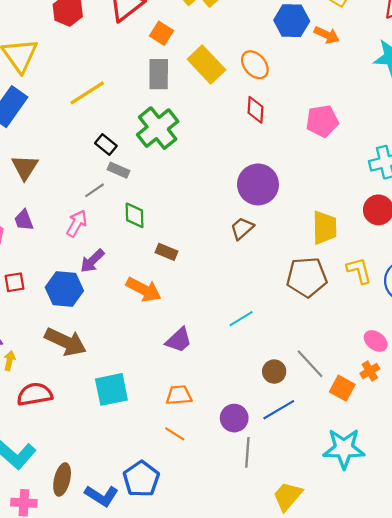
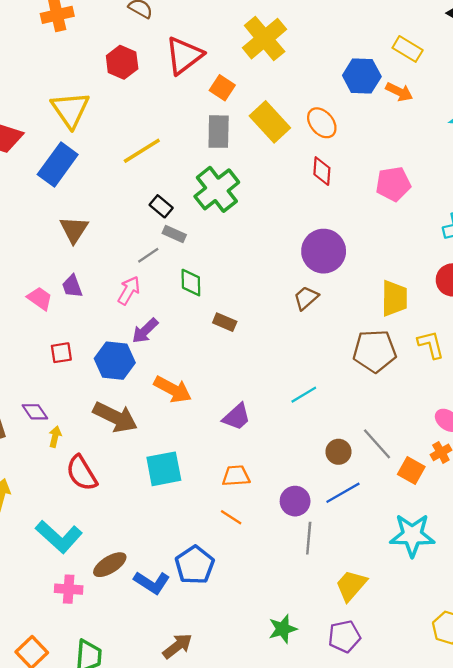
orange arrow: (144, 290) -> (173, 389), moved
red semicircle: (35, 394) -> (82, 473), turned -112
brown ellipse: (62, 479) -> (110, 565), turned 44

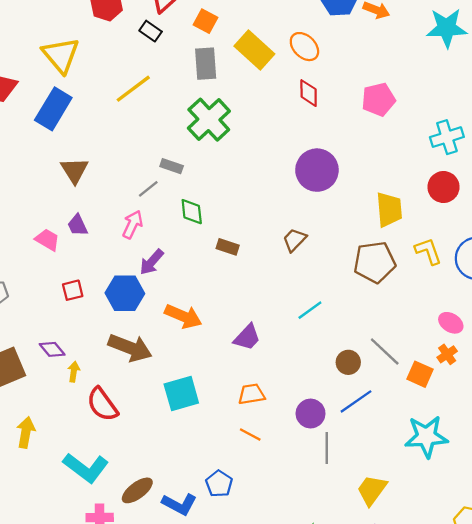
black rectangle: (161, 206) -> (151, 31), moved
brown trapezoid: (306, 298) -> (294, 240), moved
blue pentagon: (195, 565) -> (219, 484), size x0.7

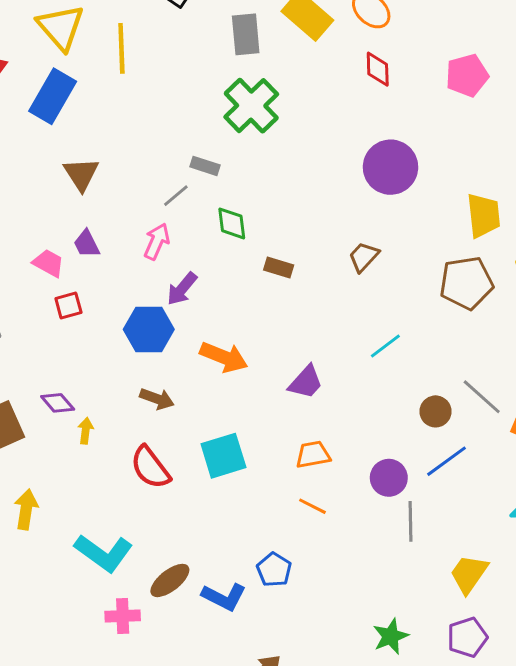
yellow line: (133, 89) -> (121, 48), moved, turned -54
red square: (73, 290) -> (68, 305), moved
brown arrow: (130, 348) -> (157, 399), size x0.6
red semicircle: (102, 404) -> (150, 467), moved

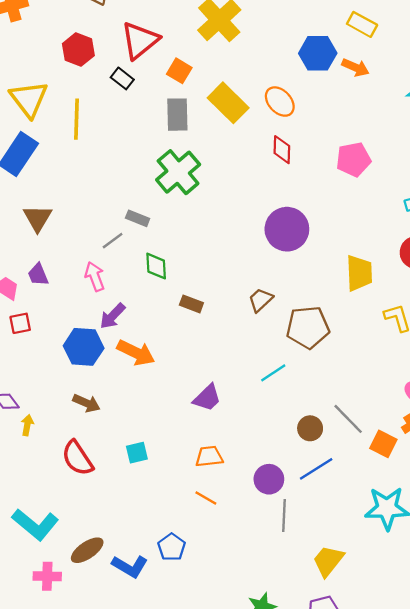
pink arrow: (157, 241) -> (95, 276), turned -48
brown pentagon: (466, 283) -> (308, 327), moved
orange arrow: (224, 357) -> (136, 353), moved
cyan square: (223, 456) -> (137, 453), size x0.6

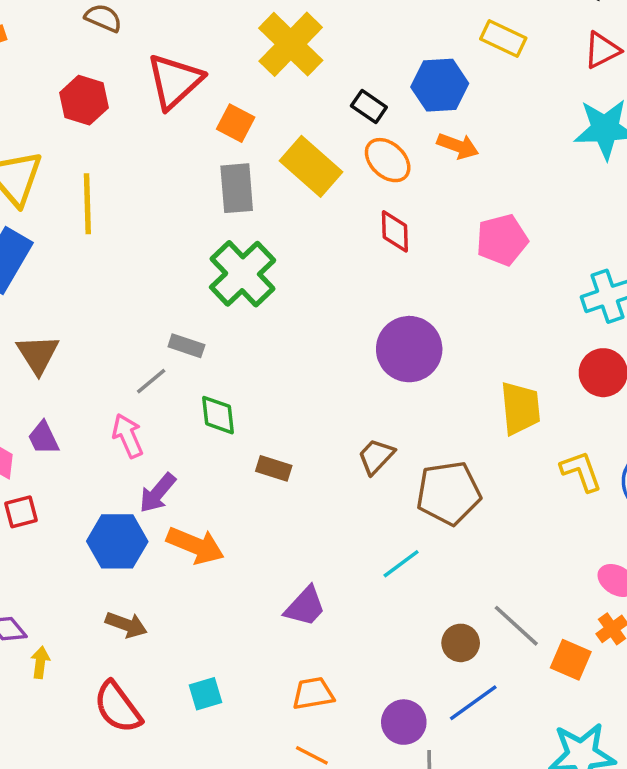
orange arrow: (355, 67) -> (458, 146), moved
black rectangle: (122, 78) -> (369, 106), moved

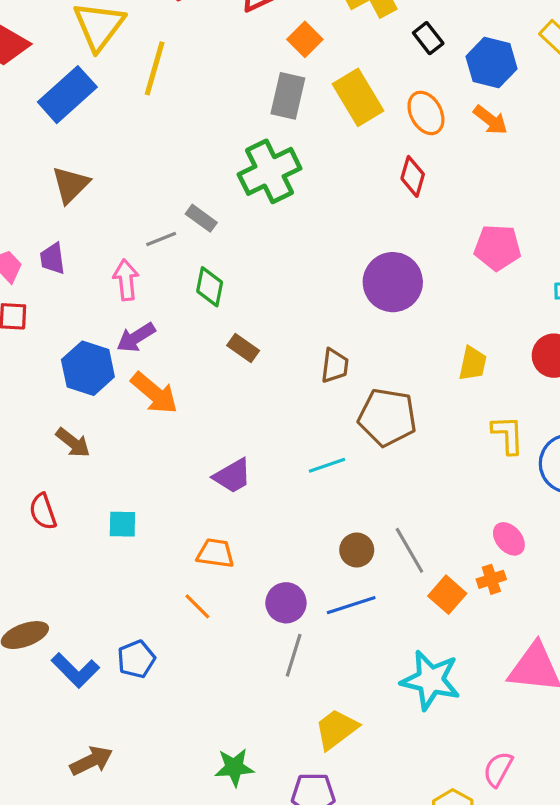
black rectangle: (369, 106) -> (428, 38), moved
pink pentagon: (502, 240) -> (497, 247), moved
yellow trapezoid: (520, 408) -> (473, 364), size x0.7
brown trapezoid: (376, 456) -> (335, 366), turned 126
red semicircle: (118, 707) -> (43, 511), size x0.7

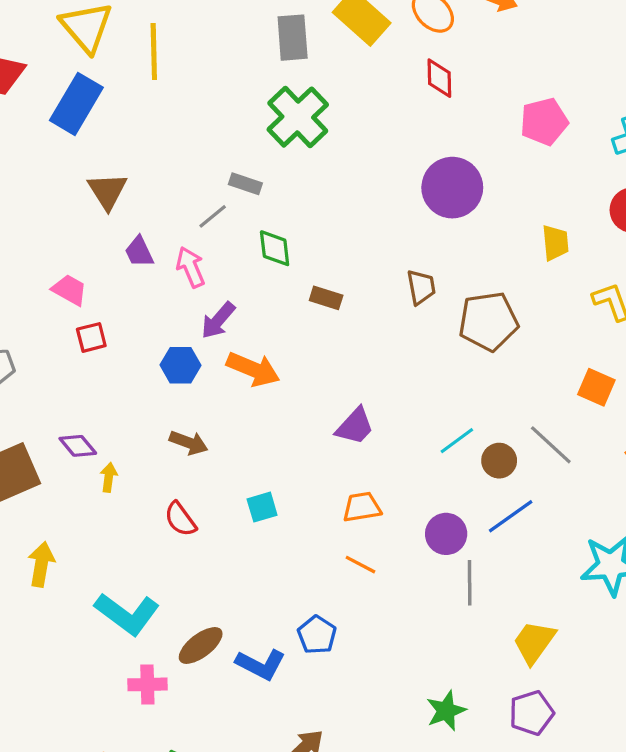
purple trapezoid: (52, 259) -> (139, 252), moved
blue hexagon: (88, 368) -> (181, 365), size x0.7
cyan line: (327, 465) -> (457, 441), moved
orange square: (447, 595) -> (596, 387), moved

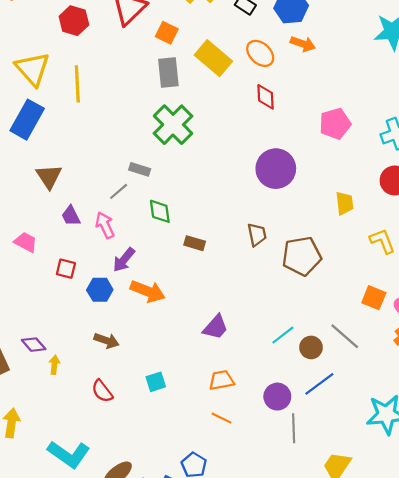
red square: (91, 337) -> (66, 269), moved, turned 30

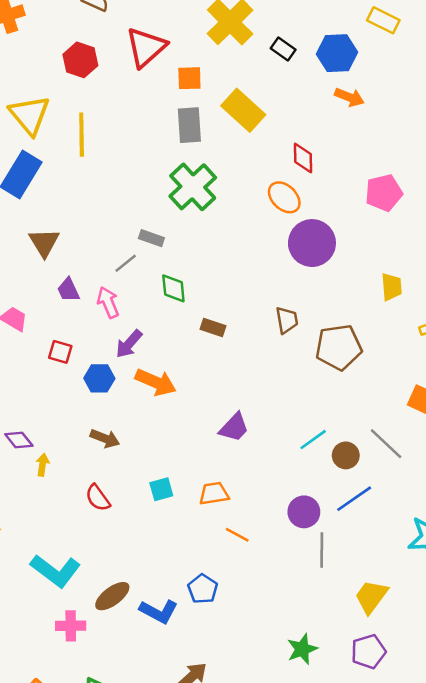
orange square: (167, 33) -> (189, 78), turned -30
orange ellipse: (260, 53) -> (284, 197), moved
orange trapezoid: (221, 380) -> (214, 494), moved

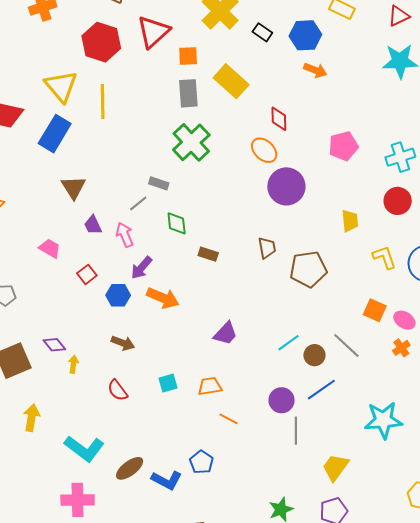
red hexagon: (80, 60) -> (101, 42), size x1.4
red square: (60, 352) -> (87, 274), turned 36
pink cross: (71, 626) -> (78, 500), moved, size x1.4

